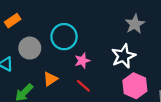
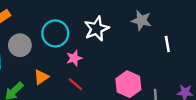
gray star: (135, 24) -> (141, 20), moved, turned -30
white star: (123, 56) -> (97, 29), moved

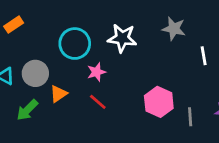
white star: (97, 29) -> (122, 38), turned 30
gray circle: (20, 45) -> (35, 73), moved

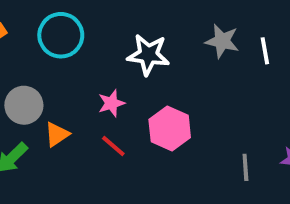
cyan circle: (75, 44) -> (61, 35), moved
white line: (204, 56) -> (265, 51), moved
pink hexagon: (159, 102) -> (170, 129), moved

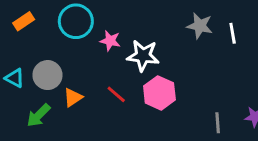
white star: (148, 55) -> (143, 56), moved
pink star: (111, 103) -> (110, 41), moved, turned 30
red line: (113, 146) -> (116, 94), moved

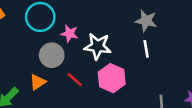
white line: (233, 33) -> (146, 49), moved
gray circle: (47, 75) -> (52, 55), moved

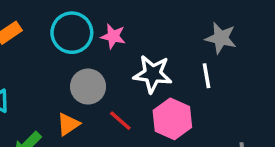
pink star: (70, 34) -> (113, 36), moved
white line: (146, 49) -> (206, 76), moved

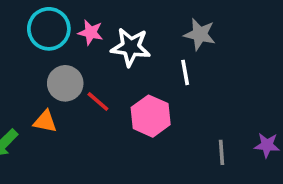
white star: (153, 74) -> (131, 47), moved
red line: (120, 121) -> (98, 102), moved
orange triangle: (68, 124) -> (45, 122), turned 45

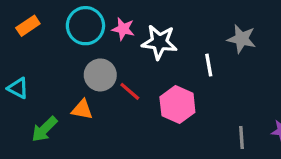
gray star: (200, 34) -> (242, 39), moved

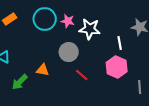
gray circle: (100, 75) -> (69, 52), moved
red line: (130, 91) -> (82, 75), moved
pink hexagon: (177, 105) -> (117, 67), moved

